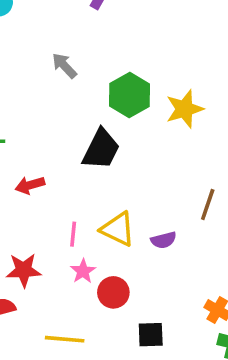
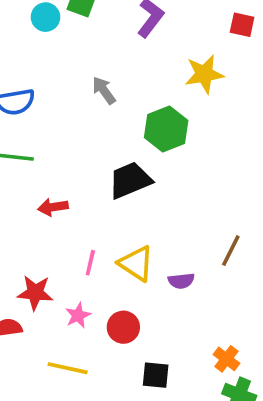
yellow star: (185, 109) -> (204, 74), moved
black trapezoid: (101, 149) -> (130, 180), turned -147
pink star: (83, 271) -> (78, 315), moved

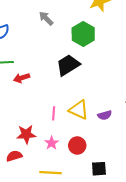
red arrow: (53, 207) -> (22, 78), moved

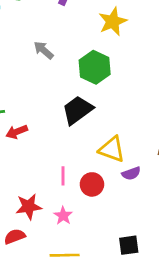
yellow triangle: (79, 110) -> (112, 149), moved
red circle: (77, 145) -> (92, 184), moved

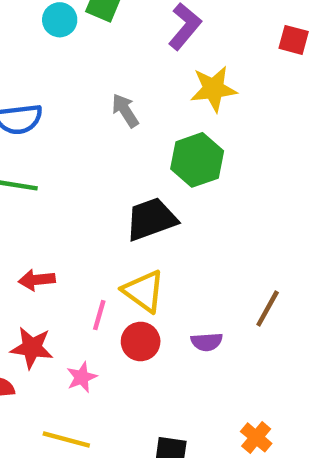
yellow star: (113, 22) -> (213, 89), moved
red arrow: (17, 132) -> (37, 280), moved
yellow triangle: (112, 149) -> (144, 291), moved

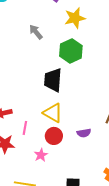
black trapezoid: (151, 219) -> (53, 80), turned -60
pink line: (99, 315) -> (25, 128), moved
pink star: (82, 377) -> (41, 155), moved

